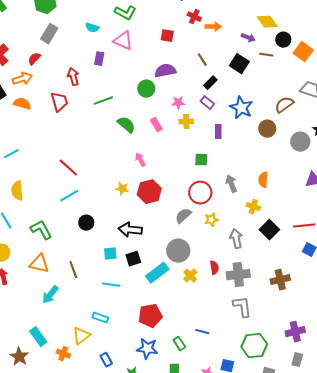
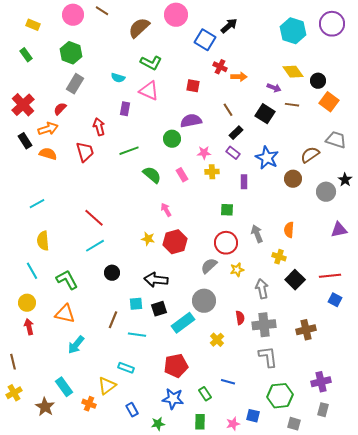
black circle: (283, 40) -> (318, 81), moved
brown line: (73, 270) -> (113, 320), moved, turned 42
yellow cross: (190, 276) -> (217, 340), moved

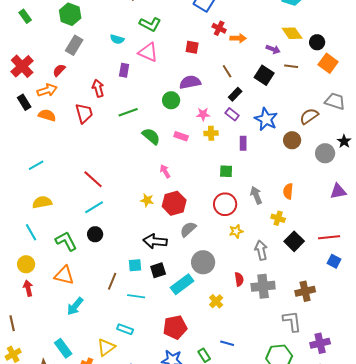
pink rectangle: (182, 175) -> (181, 136), turned -40
yellow semicircle: (43, 241) -> (42, 202), turned 84
gray semicircle: (209, 266) -> (188, 229), moved
black circle: (112, 273) -> (95, 234), moved
gray L-shape: (268, 357) -> (292, 321), moved

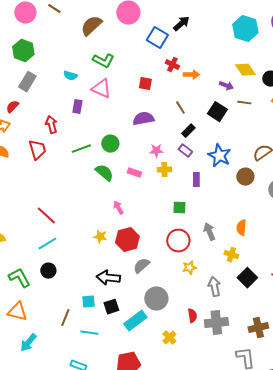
green circle: (171, 100) -> (110, 144), moved

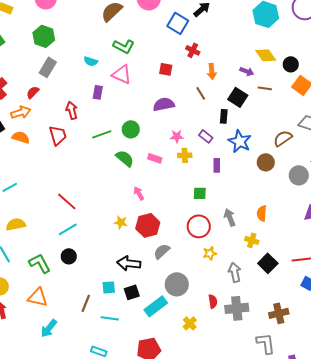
orange arrow: (191, 75) -> (212, 71), moved, turned 84
black rectangle: (188, 131) -> (224, 116), moved, turned -40

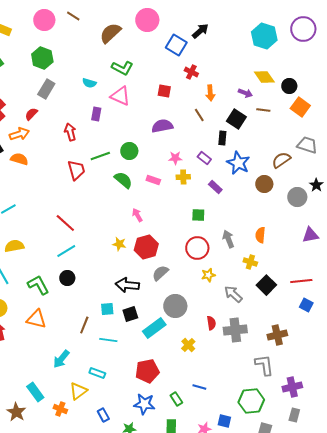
red trapezoid: (58, 135) -> (76, 170), moved
purple rectangle: (217, 165) -> (215, 187), turned -48
gray arrow: (235, 272) -> (233, 294), turned -36
cyan arrow: (49, 328) -> (61, 359), moved

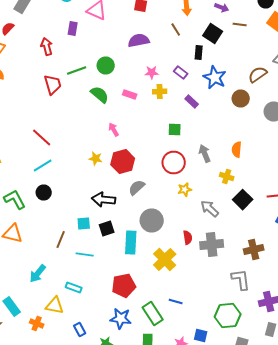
cyan rectangle: (154, 328) -> (131, 242), turned -50
yellow cross: (188, 345) -> (165, 260), size x1.6
yellow triangle: (78, 391) -> (55, 306), turned 48
green rectangle: (176, 399) -> (153, 314), size x1.6

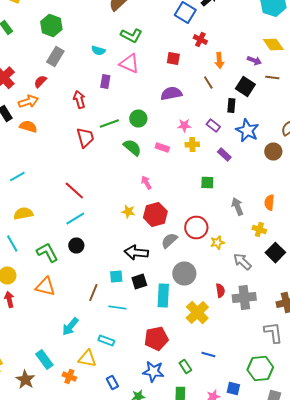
red circle: (174, 162) -> (196, 228), moved
green rectangle: (153, 314) -> (185, 366), size x0.6

